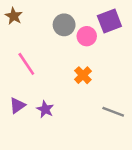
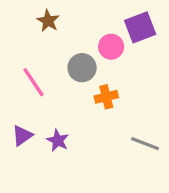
brown star: (14, 16) -> (48, 21), moved
gray circle: (64, 25) -> (82, 68), moved
orange cross: (83, 75) -> (106, 97), turned 30

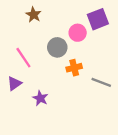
purple triangle: (22, 136) -> (14, 84), moved
gray line: (145, 144) -> (101, 82), moved

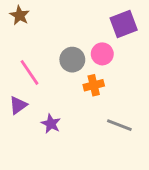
brown star: (34, 15) -> (20, 15), moved
pink circle: (78, 33) -> (102, 54), moved
gray line: (101, 82) -> (119, 125), moved

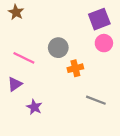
pink circle: (102, 54) -> (104, 43), moved
pink line: (30, 72) -> (24, 58), turned -30
purple star: (51, 124) -> (34, 107), moved

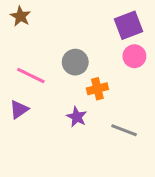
purple star: (34, 107) -> (77, 117), moved

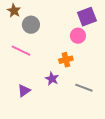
pink circle: (134, 56) -> (78, 36), moved
gray circle: (75, 62) -> (31, 25), moved
purple triangle: (19, 109) -> (24, 91), moved

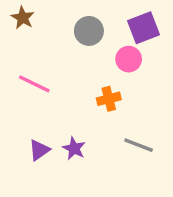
gray circle: (31, 25) -> (89, 31), moved
purple star: (52, 79) -> (74, 148), moved

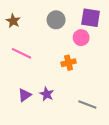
brown star: (23, 18) -> (13, 21), moved
purple square: (144, 28) -> (91, 18), turned 30
gray line: (139, 145) -> (87, 104), moved

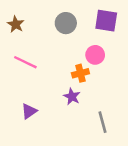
pink circle: (81, 38) -> (95, 55), moved
purple star: (47, 94) -> (72, 96), moved
gray line: (87, 104) -> (102, 122), turned 54

